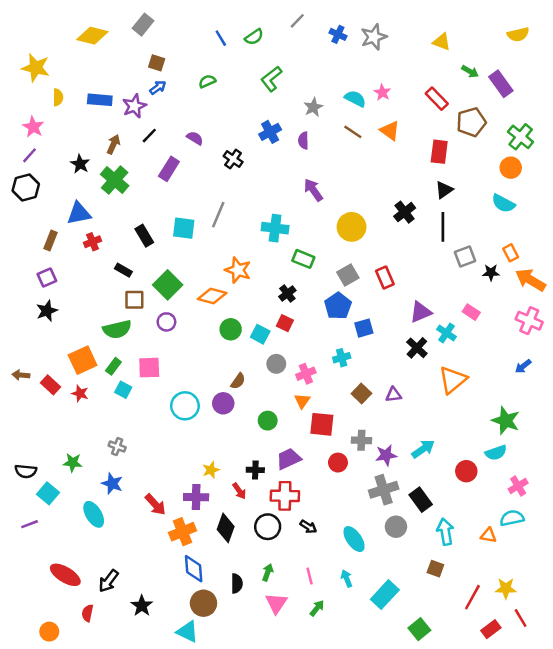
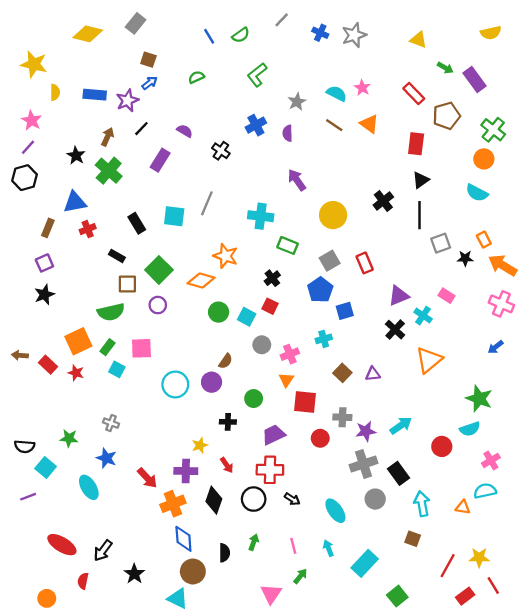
black cross: (255, 470) -> (228, 422), moved
pink triangle: (276, 603) -> (271, 594), moved

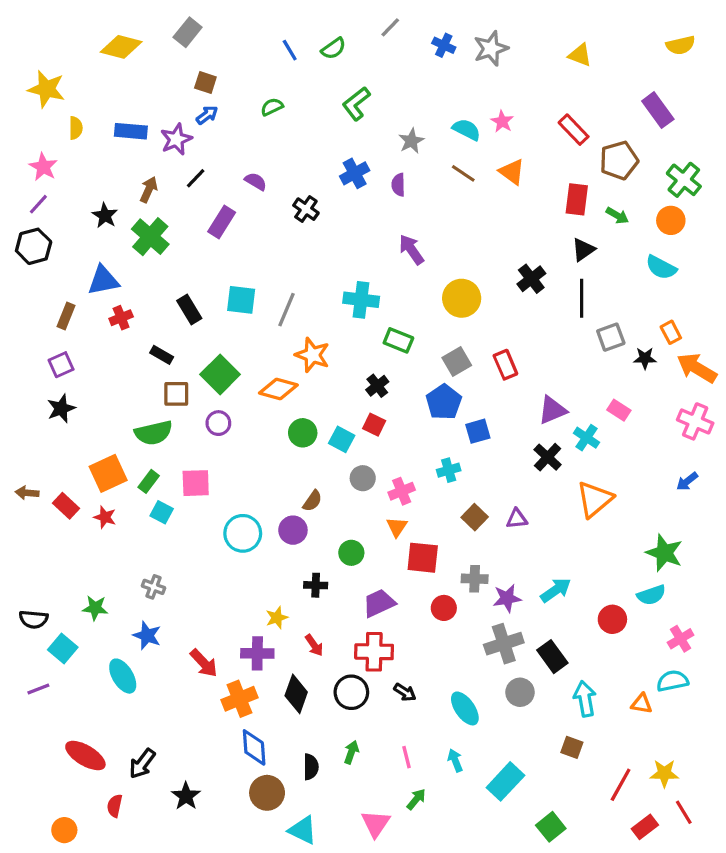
green arrow: (445, 68) -> (617, 216), moved
gray line: (207, 203) -> (286, 310), moved
cyan triangle: (178, 598) -> (303, 830), moved

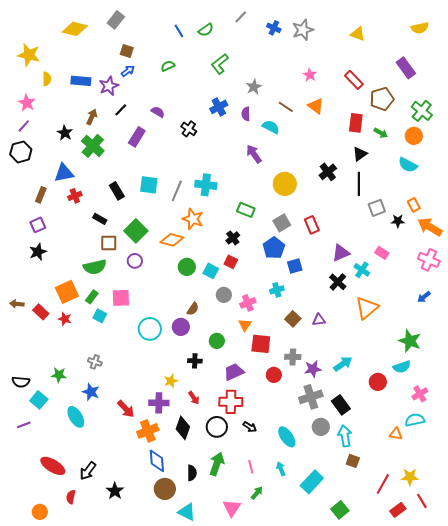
cyan semicircle: (466, 130) -> (271, 127), moved
cyan cross: (361, 300) -> (206, 185), moved
cyan arrow: (585, 699) -> (345, 436), moved
green arrow: (351, 752) -> (217, 464), size x1.6

